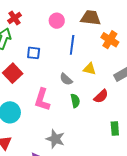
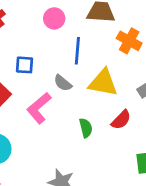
yellow triangle: (89, 69) -> (103, 83), size x1.6
gray semicircle: (66, 79) -> (63, 83), moved
pink L-shape: (42, 100) -> (39, 108), moved, turned 35

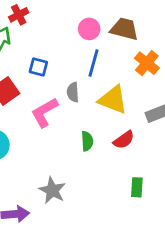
pink circle: (54, 18) -> (89, 29), moved
gray semicircle: (63, 83) -> (73, 92), turned 36

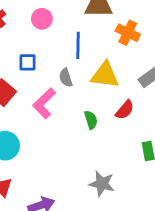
pink circle: (89, 29) -> (42, 19), moved
gray star: (52, 190) -> (102, 184), moved

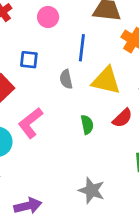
pink L-shape: (44, 103) -> (30, 123), moved

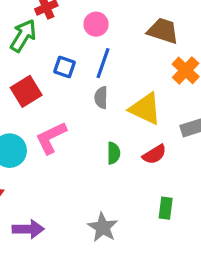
blue line: (82, 48) -> (103, 63), moved

